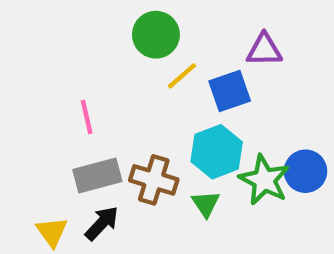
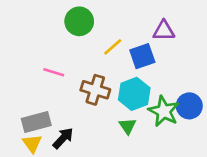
green circle: (156, 35) -> (79, 21), moved
pink line: (87, 117) -> (54, 72), turned -60
gray rectangle: (97, 176) -> (36, 122), moved
brown cross: (154, 180) -> (95, 90), moved

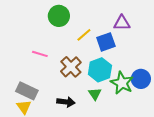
brown cross: (95, 90) -> (71, 67), turned 30
gray rectangle: (36, 122) -> (27, 91), turned 40
black arrow: (63, 138) -> (66, 102), moved, turned 54

